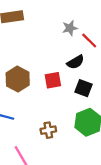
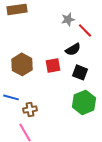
brown cross: (48, 130) -> (30, 109), moved

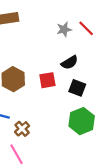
red line: (85, 30) -> (86, 28), moved
brown cross: (30, 109) -> (22, 129), turned -32

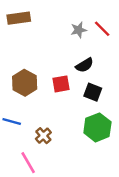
brown cross: (22, 129) -> (43, 136), moved

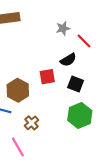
red line: (102, 29) -> (84, 41), moved
brown hexagon: (25, 83) -> (18, 90), moved

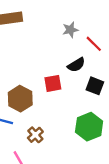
black square: (76, 84) -> (95, 86), moved

